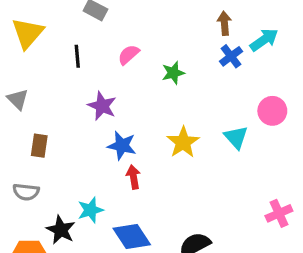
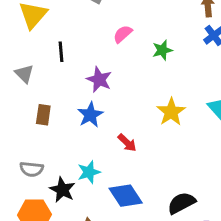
black line: (77, 56) -> (61, 52), moved
blue star: (122, 146) -> (90, 115), moved, turned 30
red arrow: (133, 177) -> (127, 143), turned 144
gray semicircle: (26, 192) -> (32, 169), moved

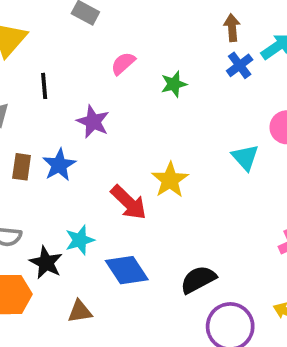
yellow star: (171, 112) -> (170, 180), moved
blue star: (90, 115) -> (59, 165), moved
red arrow: (127, 143) -> (129, 202), size x1.5

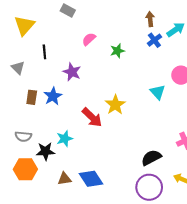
black star: (46, 263) -> (45, 151), turned -30
blue diamond: (127, 270) -> (91, 179), moved
black semicircle: (198, 280) -> (151, 158), moved

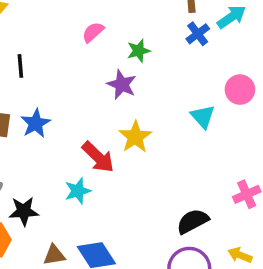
black line: (44, 52) -> (20, 66), moved
purple star: (72, 72) -> (122, 84), moved
cyan star: (65, 139) -> (78, 191), moved

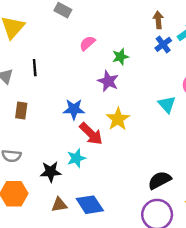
blue star: (36, 123) -> (74, 109), moved, turned 30
black star: (24, 211) -> (51, 172), moved

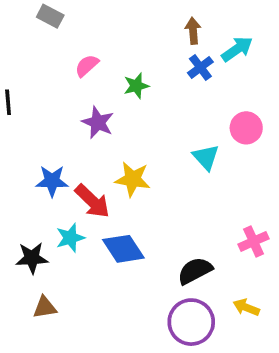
purple star: (108, 81) -> (98, 122), moved
blue star: (74, 109) -> (52, 181), moved
yellow star: (118, 119) -> (133, 179), turned -30
blue diamond: (90, 205) -> (123, 249), moved

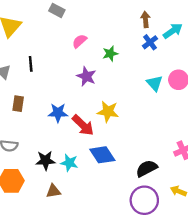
cyan triangle: (206, 157) -> (155, 83), moved
cyan star: (70, 238) -> (69, 163), moved, turned 30

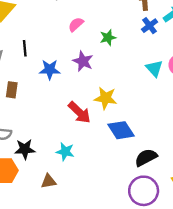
blue star: (58, 113) -> (50, 70), moved
blue diamond: (102, 155) -> (121, 130), moved
black star: (45, 160) -> (25, 149), moved

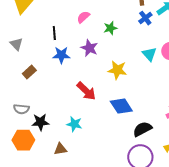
black line: (25, 48) -> (54, 33), moved
brown rectangle: (12, 90) -> (29, 72), turned 40
yellow star: (106, 98) -> (117, 70), moved

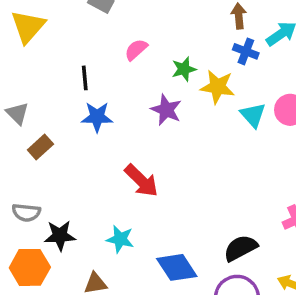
blue cross: (145, 18) -> (246, 51), turned -32
gray triangle: (16, 44) -> (17, 113), moved
purple star: (89, 48) -> (166, 110), moved
yellow star: (117, 70) -> (218, 87), moved
blue diamond: (121, 106) -> (177, 267), moved

